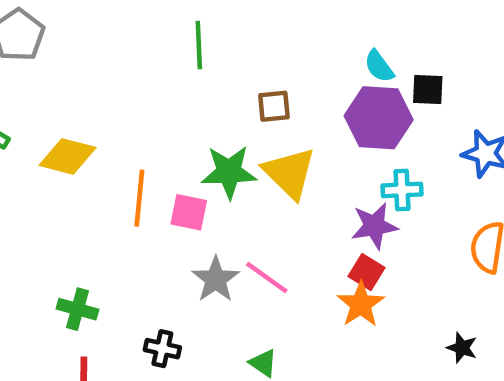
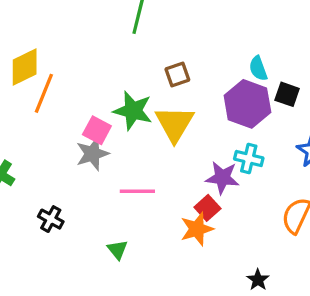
brown square: (274, 106) -> (177, 74), turned -30
yellow diamond: (68, 156) -> (25, 67), turned -57
orange line: (139, 198) -> (44, 93), moved
pink line: (267, 277) -> (137, 191), turned -52
gray star: (216, 279) -> (92, 154), moved

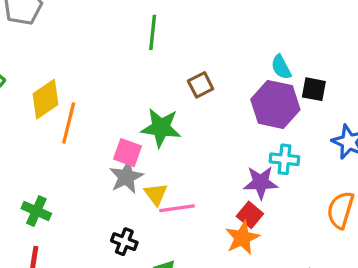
yellow triangle: (175, 124) -> (156, 194), moved, size x0.6
black cross: (51, 219) -> (124, 242), moved

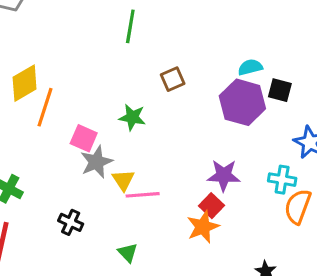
cyan semicircle: (281, 67) -> (250, 67), turned 100
green star: (161, 128) -> (132, 117), size x0.7
pink square: (127, 153) -> (84, 138), moved
cyan cross: (284, 159) -> (282, 180), moved
black cross: (124, 242) -> (71, 222), moved

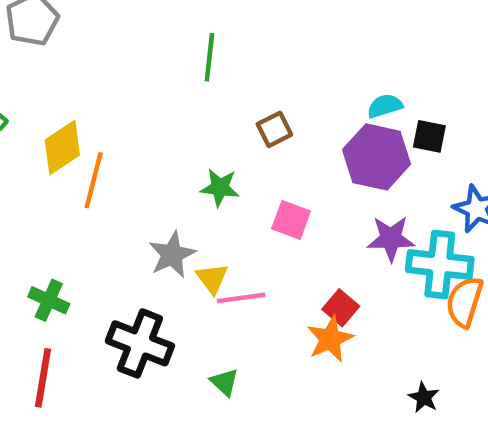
pink square: (84, 138) -> (291, 220), moved
purple star: (224, 175) -> (391, 239), moved
cyan cross: (282, 180) -> (440, 265), size x1.6
black cross: (71, 222) -> (140, 343), size x1.8

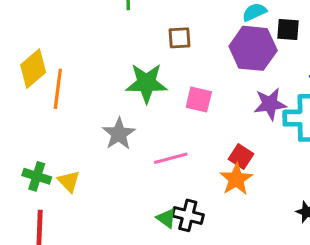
brown square: (274, 129) -> (180, 38), turned 30
green star: (220, 188) -> (146, 83), size x1.5
yellow triangle: (212, 278) -> (69, 181), moved
black cross: (140, 343) -> (188, 215), moved, size x0.7

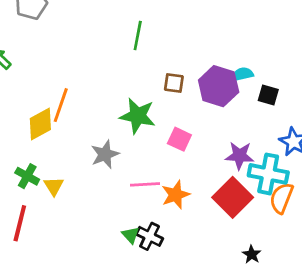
purple hexagon: (253, 48) -> (219, 86), moved
yellow diamond: (33, 69) -> (40, 124), moved
red square: (241, 157) -> (233, 197), moved, size x1.8
orange star: (236, 179) -> (176, 195), moved

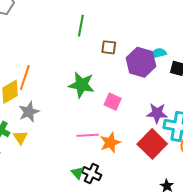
brown square: (174, 83) -> (109, 47), moved
gray star: (105, 154) -> (29, 112), moved

